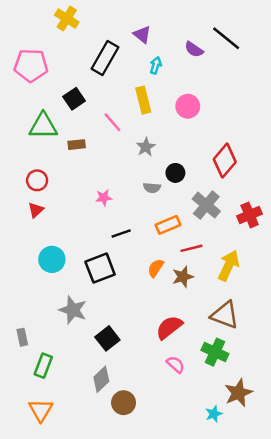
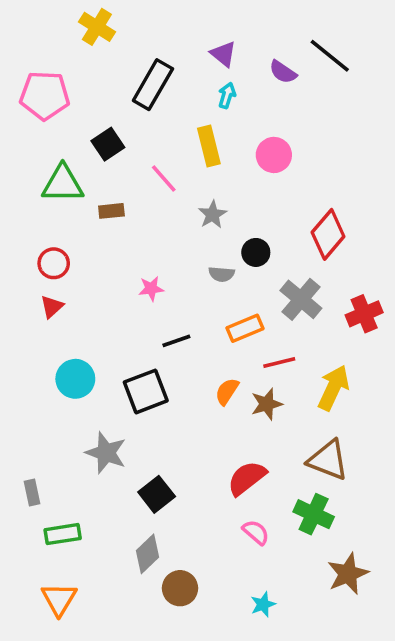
purple triangle: (142, 35) -> (223, 54), moved
green rectangle: (43, 366) -> (63, 534), turned 60
cyan star: (214, 414) -> (263, 604), moved

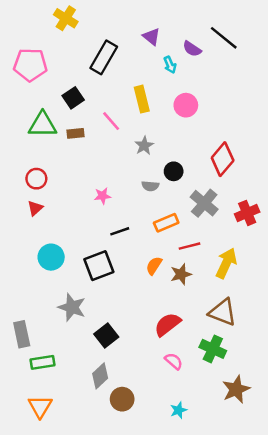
cyan arrow: (227, 95) -> (170, 65), moved, turned 140
brown rectangle: (111, 211) -> (76, 133), moved
gray rectangle: (32, 493) -> (22, 334), size x1.5

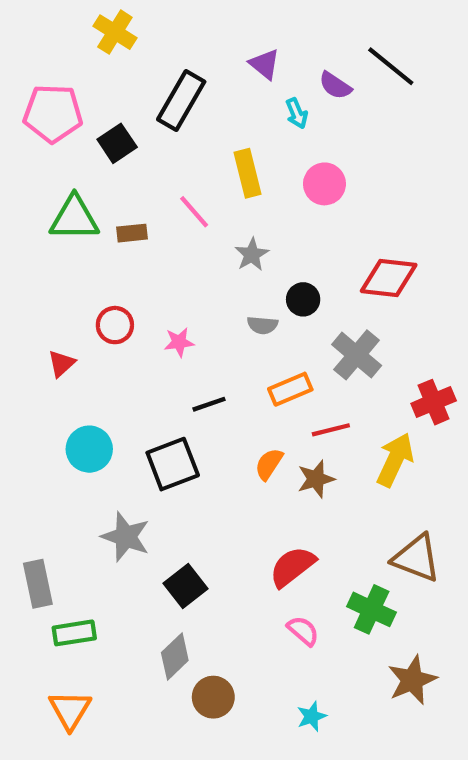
black square: (73, 98) -> (117, 143), moved
red diamond: (223, 159) -> (389, 278), turned 56
red circle: (36, 179) -> (115, 325), moved
red cross: (247, 213) -> (434, 402), moved
brown triangle: (223, 312) -> (416, 558), moved

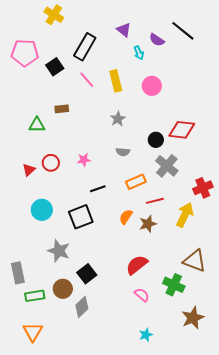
pink line: (194, 212) -> (87, 80), moved
green triangle: (74, 218) -> (37, 125), moved, size x0.7
black circle: (303, 299) -> (156, 140), moved
red circle: (115, 325) -> (51, 163), moved
brown circle: (213, 697) -> (63, 289), moved

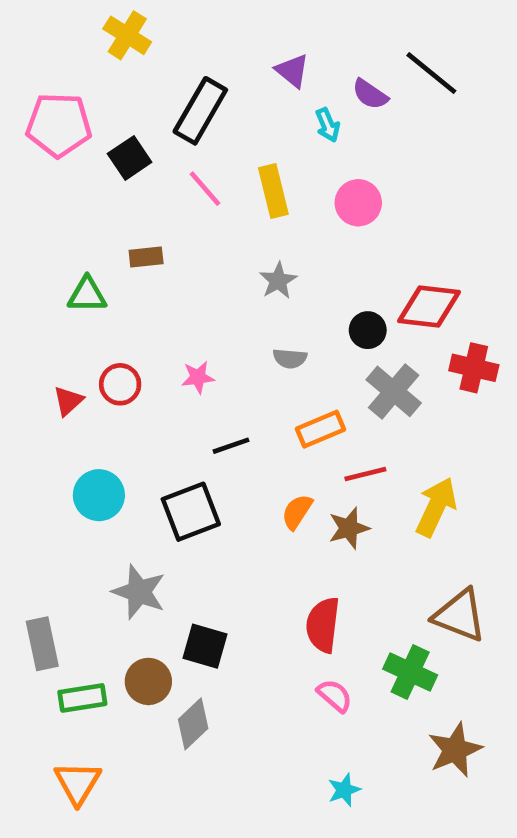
red cross: (203, 188) -> (474, 368), moved, turned 36
red semicircle: (137, 265) -> (323, 625), turned -45
black square: (87, 274) -> (205, 646), turned -36

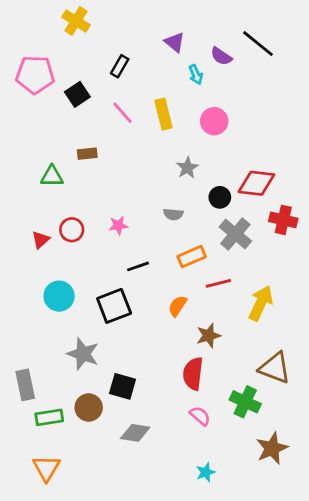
black rectangle: (200, 111) -> (120, 66), size x0.6
gray star: (278, 281) -> (187, 168), moved
brown star: (349, 528) -> (209, 336), moved
gray diamond: (193, 724) -> (135, 433), moved, turned 52

